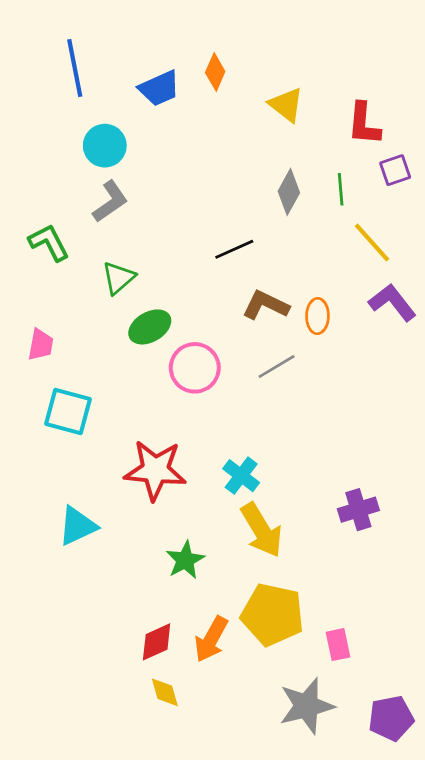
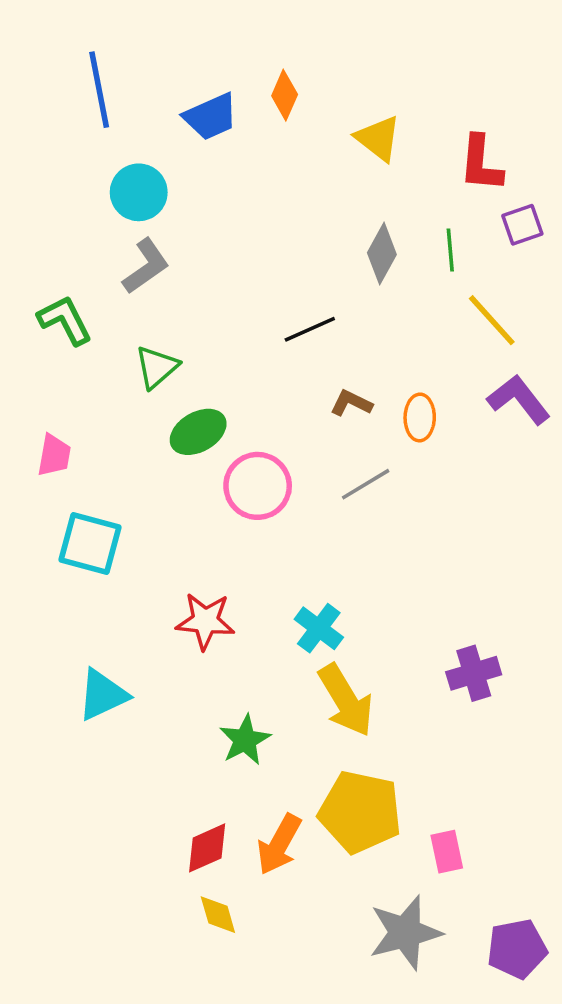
brown L-shape: (266, 305) -> (351, 403), size x0.7
red star: (155, 470) -> (205, 621), size x0.7

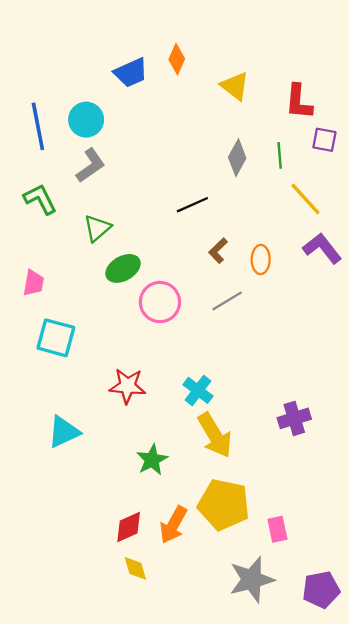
blue line: (99, 90) -> (38, 126), moved
purple square: (522, 225) -> (324, 140), turned 30
brown L-shape: (351, 403) -> (218, 251), turned -70

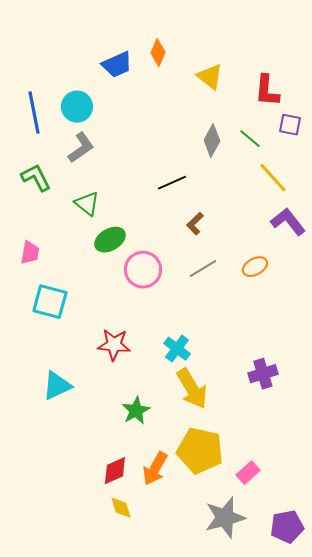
green line: (280, 155) -> (250, 139), turned -45
green triangle: (97, 228) -> (87, 204), turned -40
orange ellipse: (261, 259) -> (255, 267), moved, turned 60
pink rectangle: (277, 529) -> (248, 473), turned 60

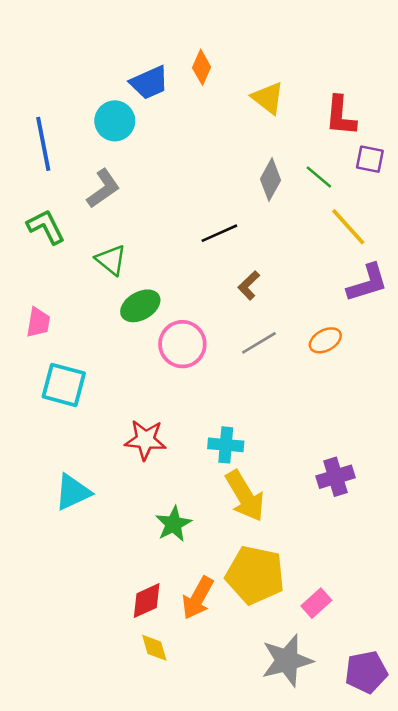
cyan circle: (77, 107) -> (115, 121), moved
purple L-shape: (288, 222) -> (367, 283), turned 111
cyan cross: (177, 349) -> (226, 445), turned -32

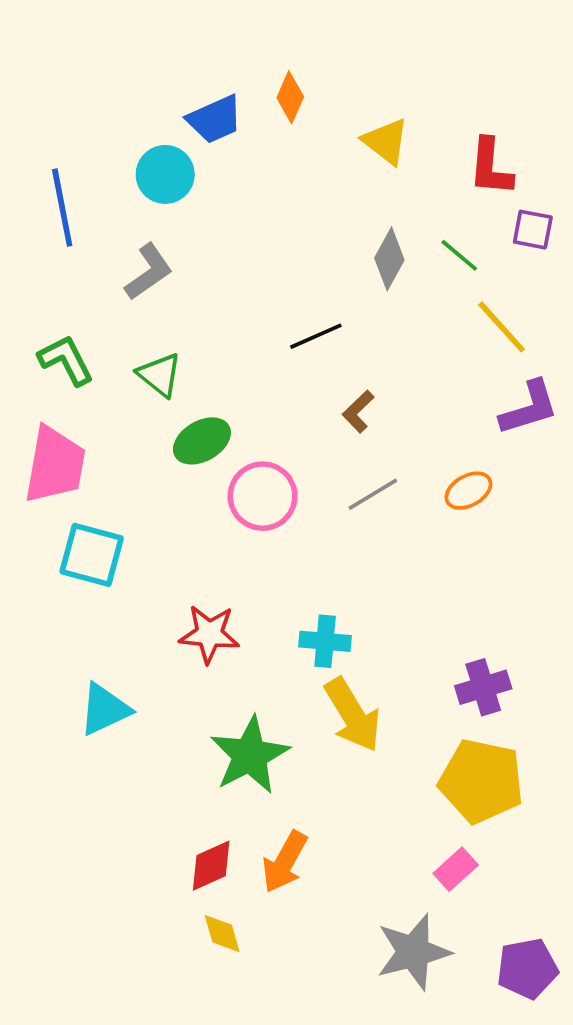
green L-shape: (46, 227) -> (66, 360), moved
pink trapezoid: (38, 322) -> (55, 465), size x1.8
green star: (173, 524) -> (250, 755), size x1.5
yellow pentagon: (255, 575) -> (481, 781), moved

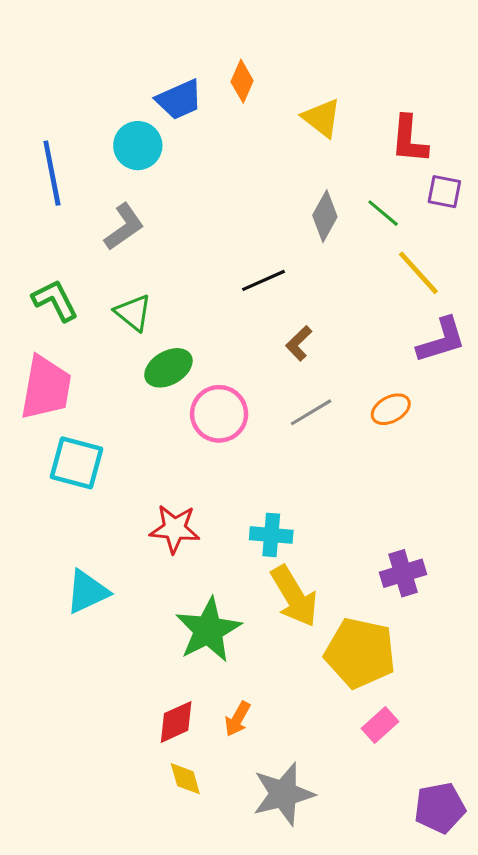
yellow pentagon: (481, 781) -> (360, 653), moved
orange arrow: (285, 862) -> (237, 719), size x0.7
gray star: (413, 952) -> (283, 794), moved

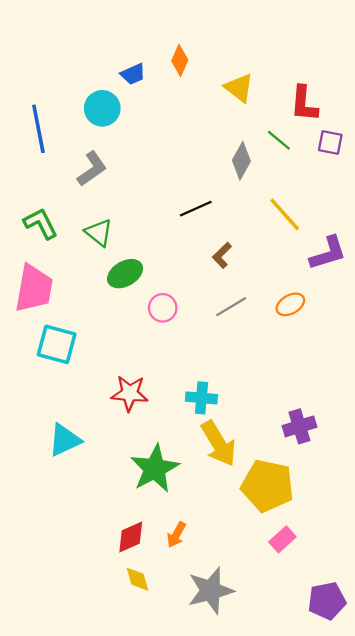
blue trapezoid: (179, 100) -> (133, 74), size x0.7
green line: (383, 213) -> (279, 140), moved
yellow line: (418, 273) -> (285, 214), moved
pink circle: (219, 414) -> (163, 308), size x0.7

